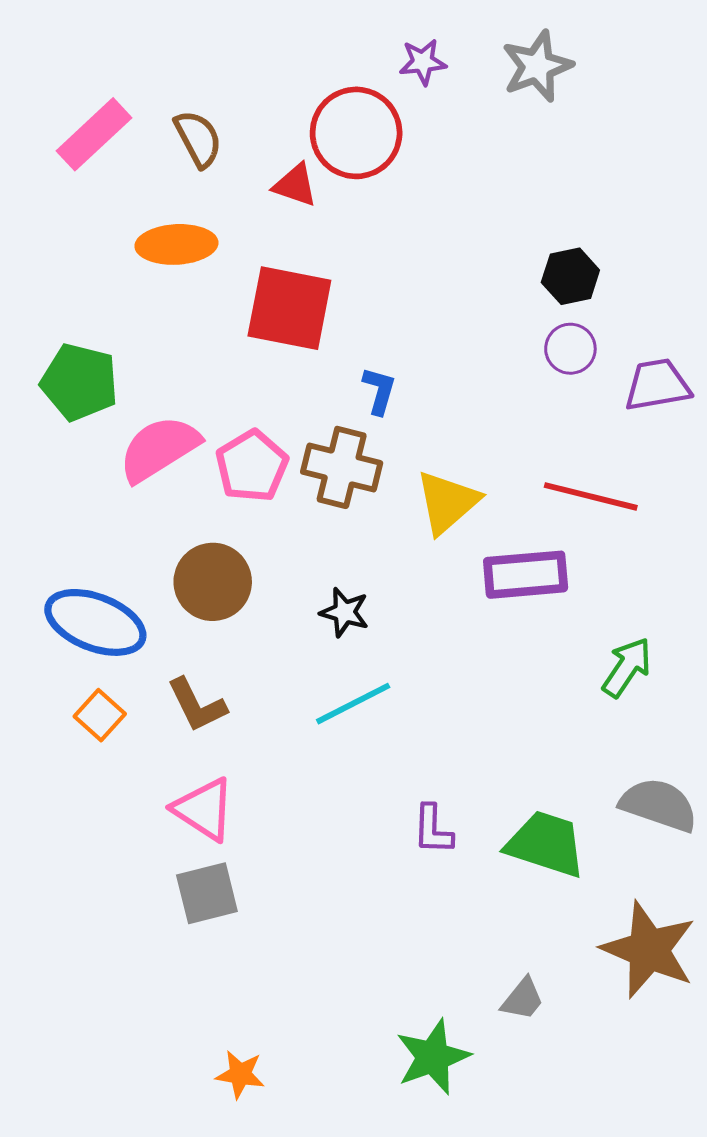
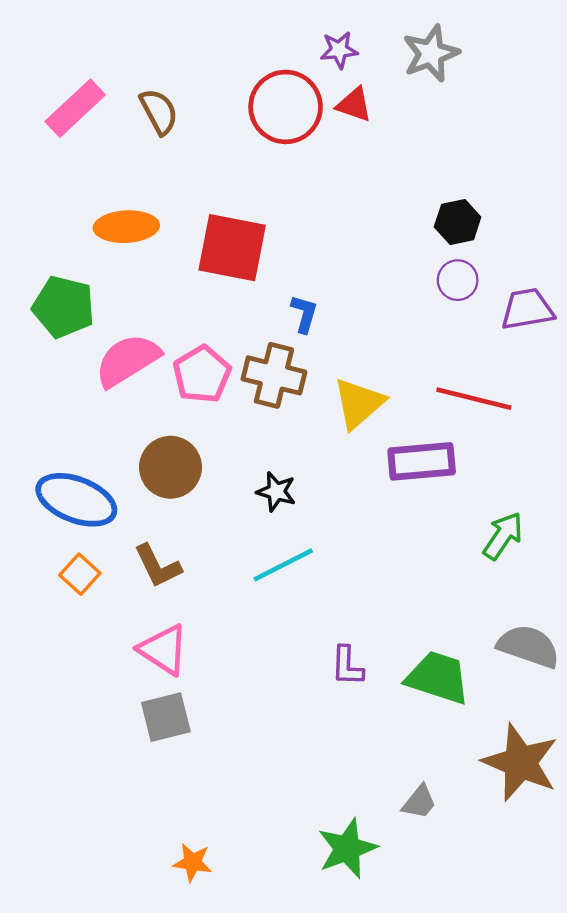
red triangle: (295, 185) -> (354, 105), moved
orange ellipse: (176, 244) -> (126, 227), moved

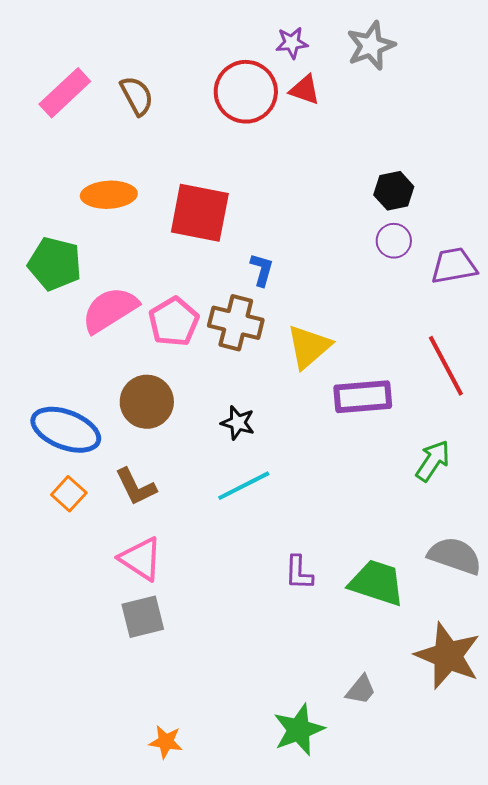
red line: (474, 399) -> (446, 366), moved, turned 48

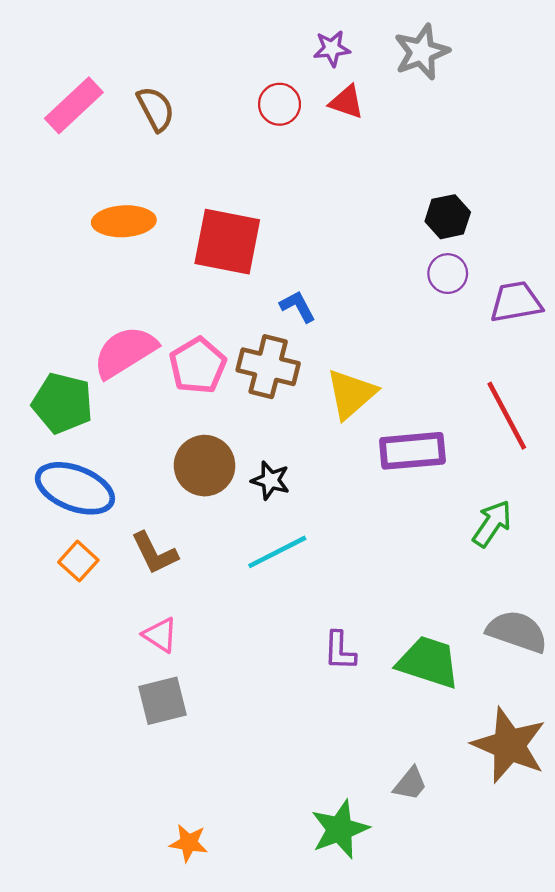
red circle: (246, 92) -> (280, 104), size x0.6
green pentagon: (55, 264) -> (62, 403), moved
blue L-shape: (262, 270) -> (298, 306), turned -44
brown circle: (147, 402) -> (205, 466), moved
pink triangle: (141, 559) -> (160, 635), size x0.7

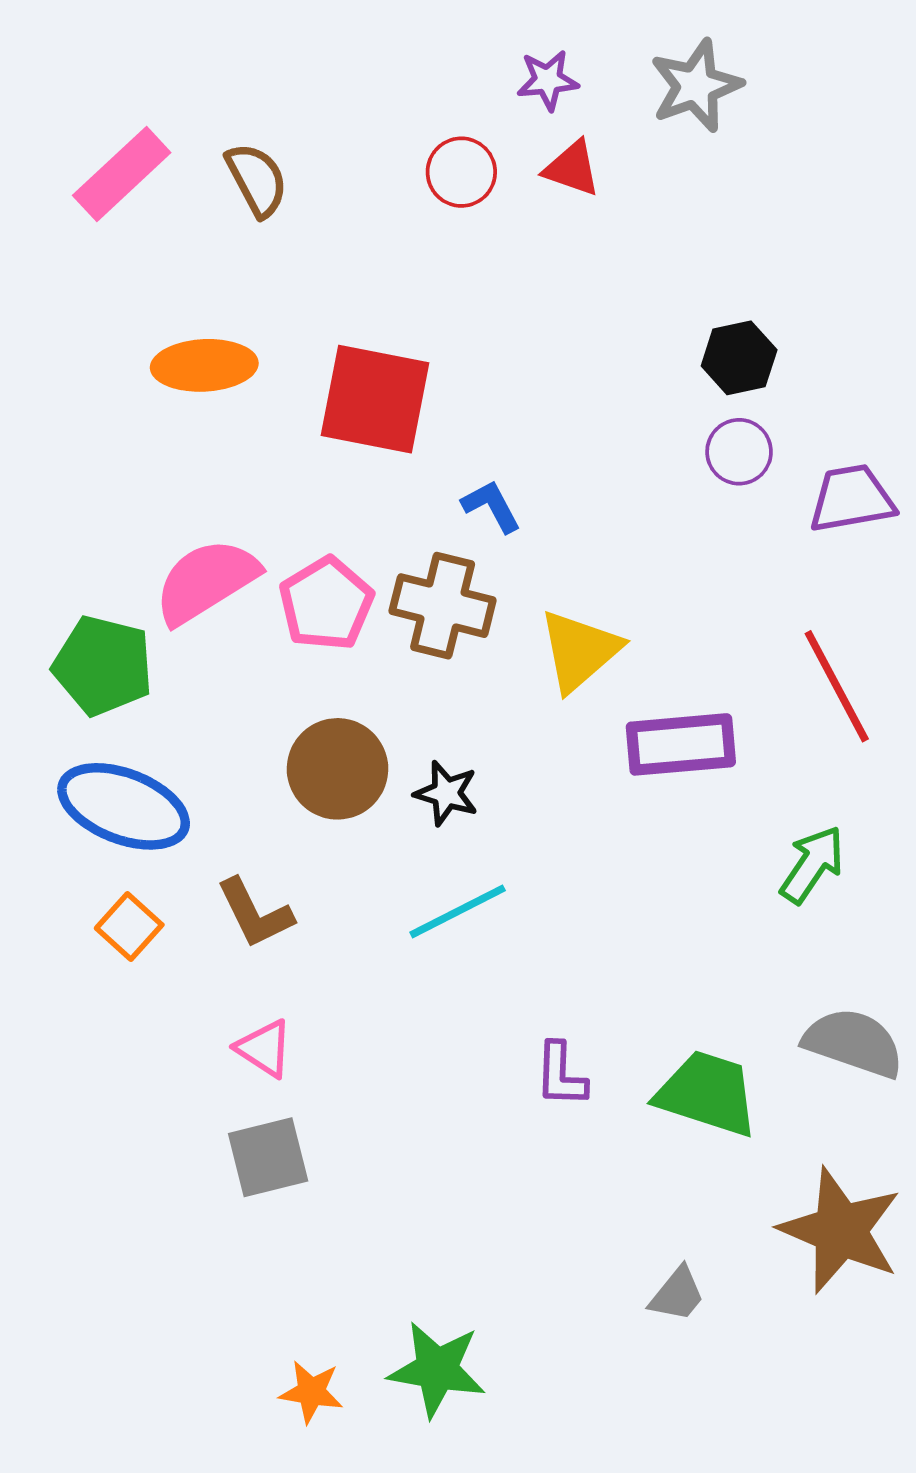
green star: (340, 829) -> (437, 1369), moved, turned 30

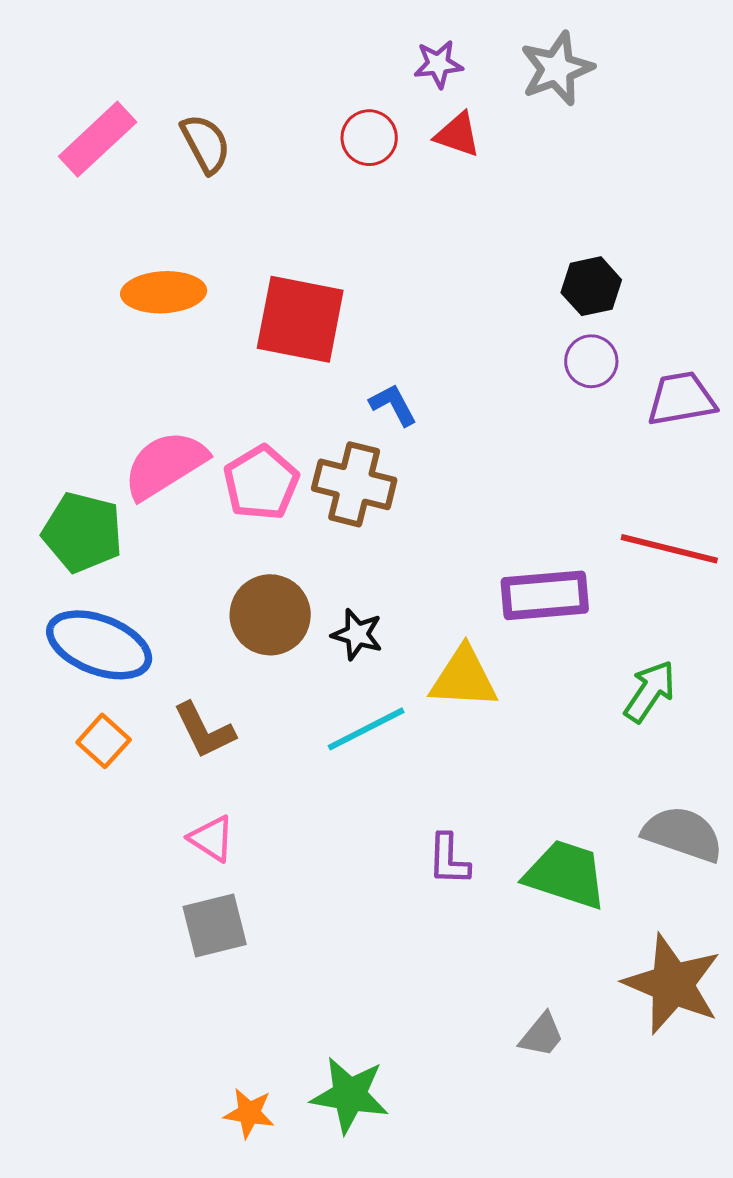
yellow triangle: (580, 651) -> (464, 678), moved, turned 44
red line: (837, 686) -> (669, 549), turned -48

